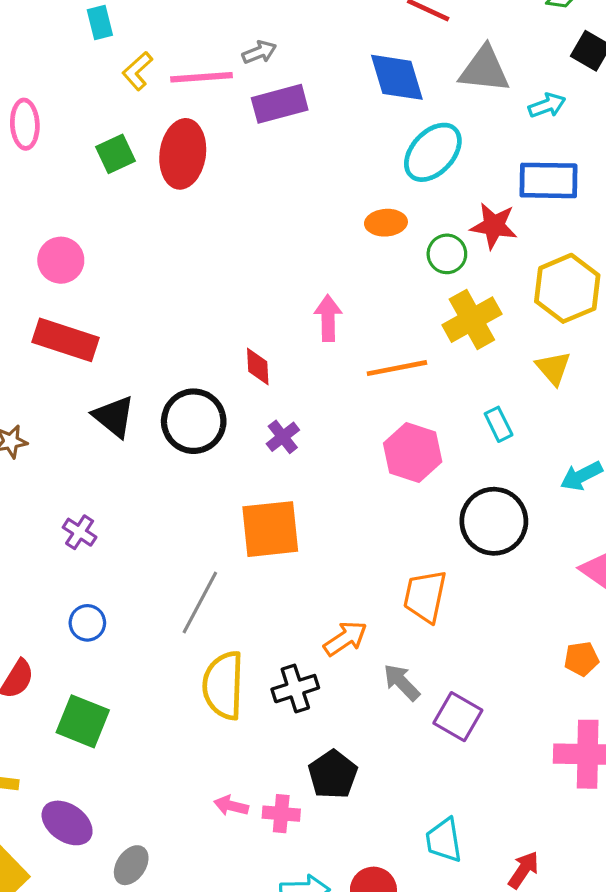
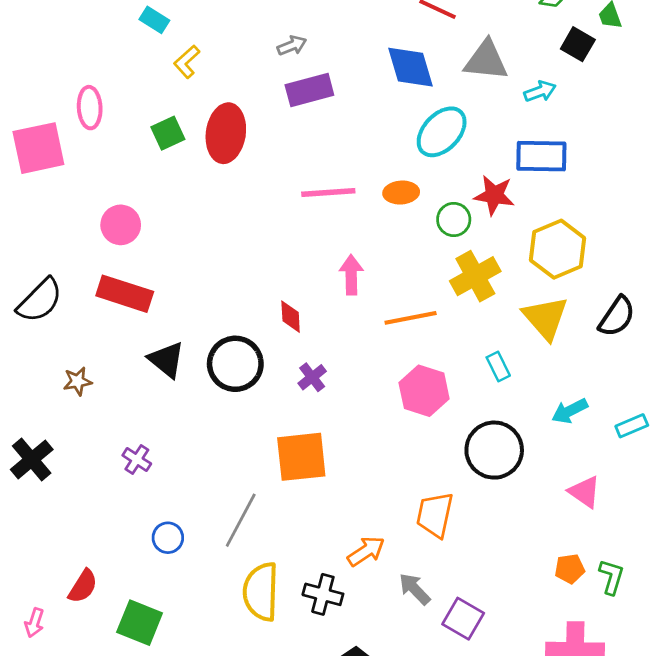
cyan rectangle: (100, 23) -> (154, 20), turned -44
pink line: (201, 77) -> (328, 193), moved
yellow triangle: (553, 368) -> (545, 318), size x1.5
blue circle: (87, 623) -> (168, 538), moved
black cross: (295, 689) -> (323, 594), turned 33

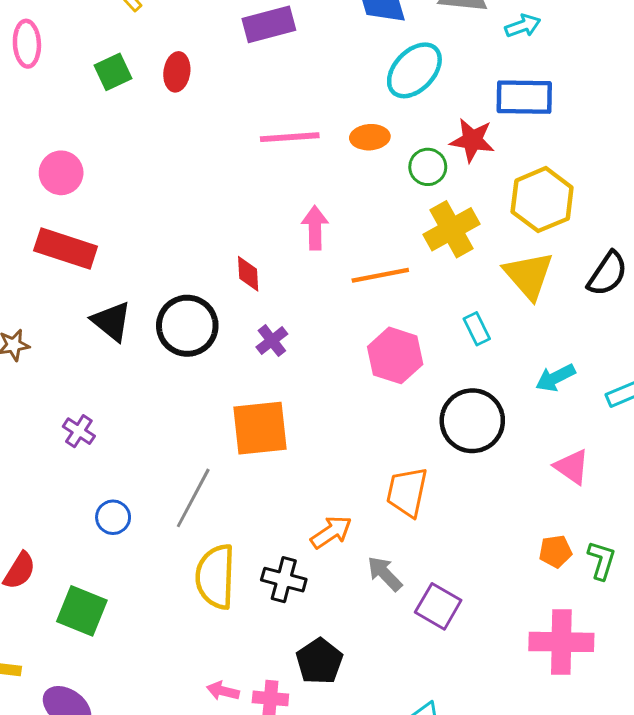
red ellipse: (226, 133) -> (177, 72), size x0.6

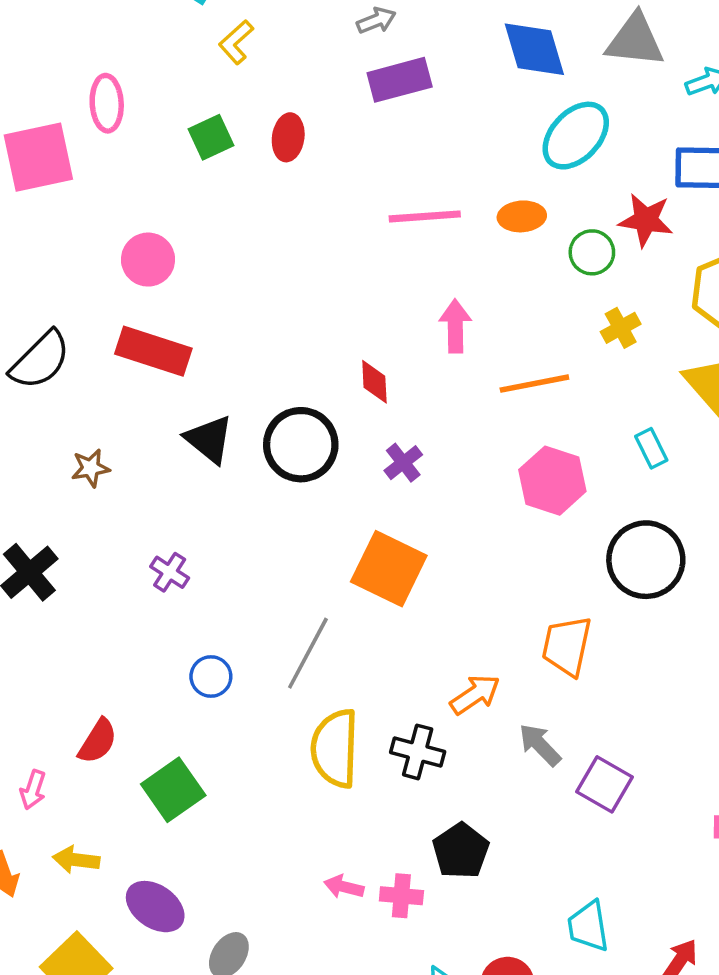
yellow cross: (452, 229) -> (621, 328), size x0.6
orange square: (260, 428) -> (389, 569), turned 32
green square: (82, 611) -> (173, 790), turned 33

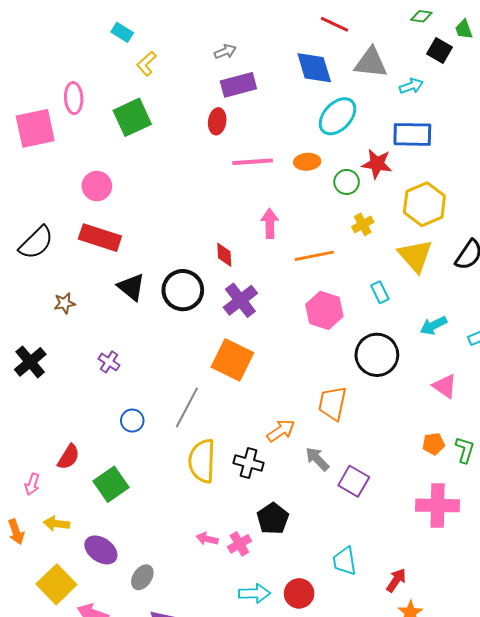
green square: (211, 137) -> (132, 117), size x1.5
red ellipse: (288, 137) -> (217, 121), moved
purple cross: (403, 463) -> (240, 300), size x1.6
pink cross: (401, 896) -> (239, 544), turned -35

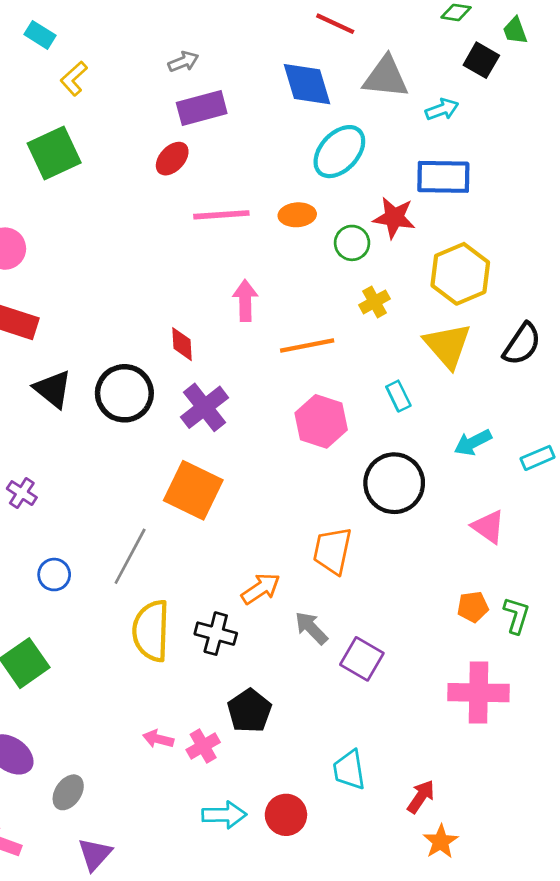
red ellipse: (217, 121) -> (172, 159), turned 35

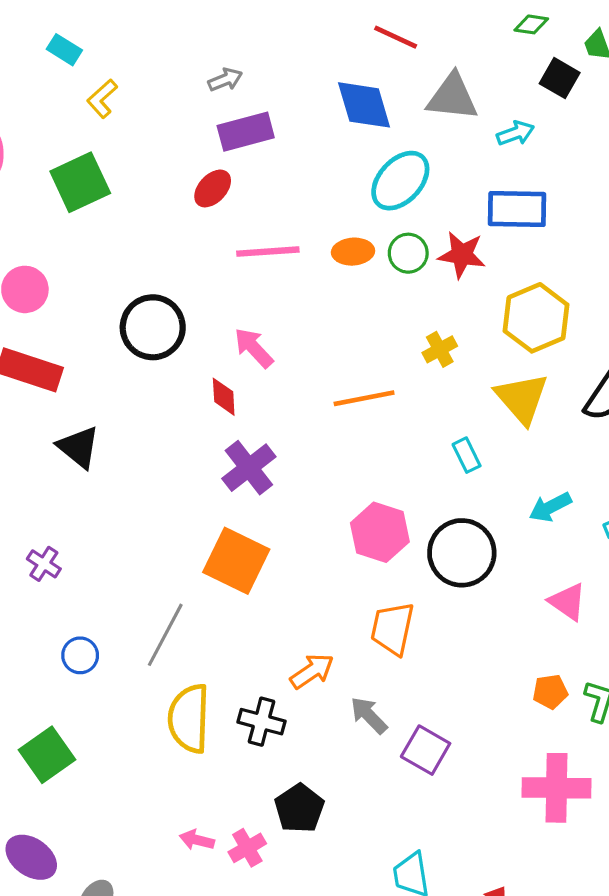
green circle: (352, 243) -> (408, 253), moved
pink arrow: (245, 301) -> (254, 348), moved, turned -42
black circle: (124, 393) -> (153, 327), moved
pink hexagon: (321, 421) -> (380, 532), moved

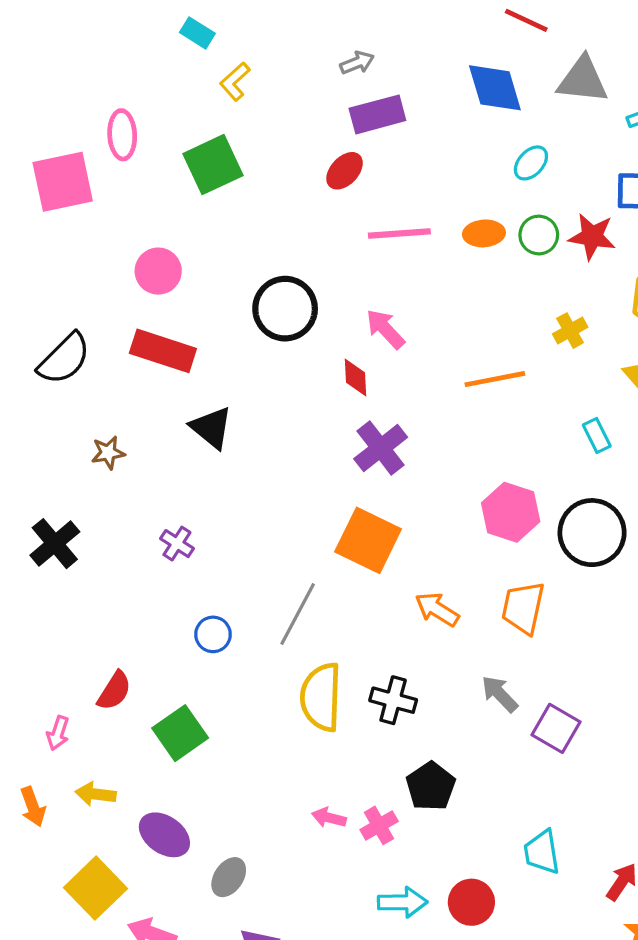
cyan ellipse: (400, 181) -> (531, 163), size x0.6
orange arrow: (312, 671) -> (437, 609), moved, turned -114

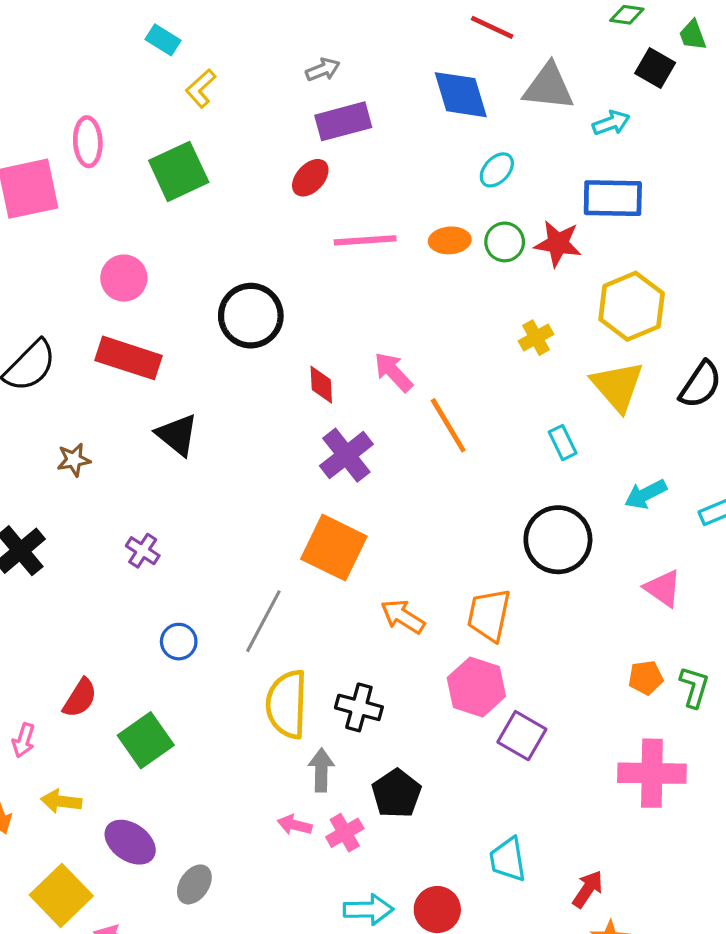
pink arrow: (385, 329) -> (393, 372), moved
orange line: (495, 379) -> (448, 425), moved, turned 70
pink hexagon: (511, 512) -> (476, 687), moved
gray arrow: (500, 694) -> (321, 770), moved, turned 45

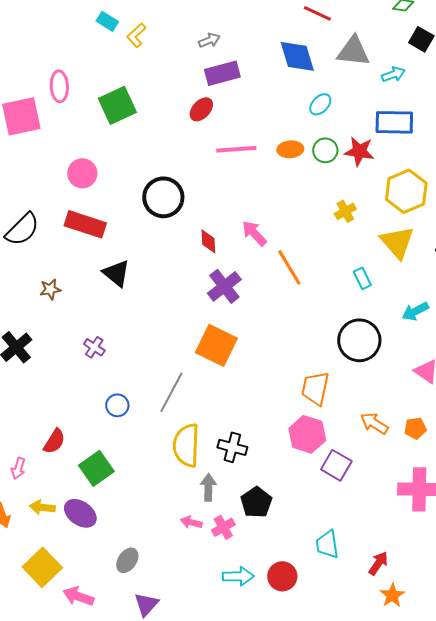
yellow L-shape: (201, 88) -> (136, 35), moved
orange arrow: (403, 616) -> (374, 423), moved
purple ellipse: (130, 842) -> (80, 513), moved

